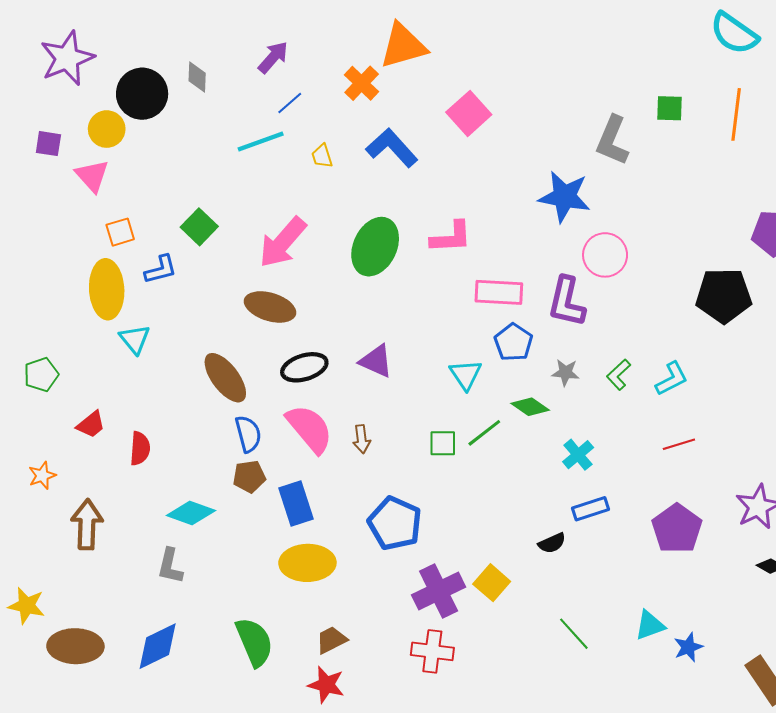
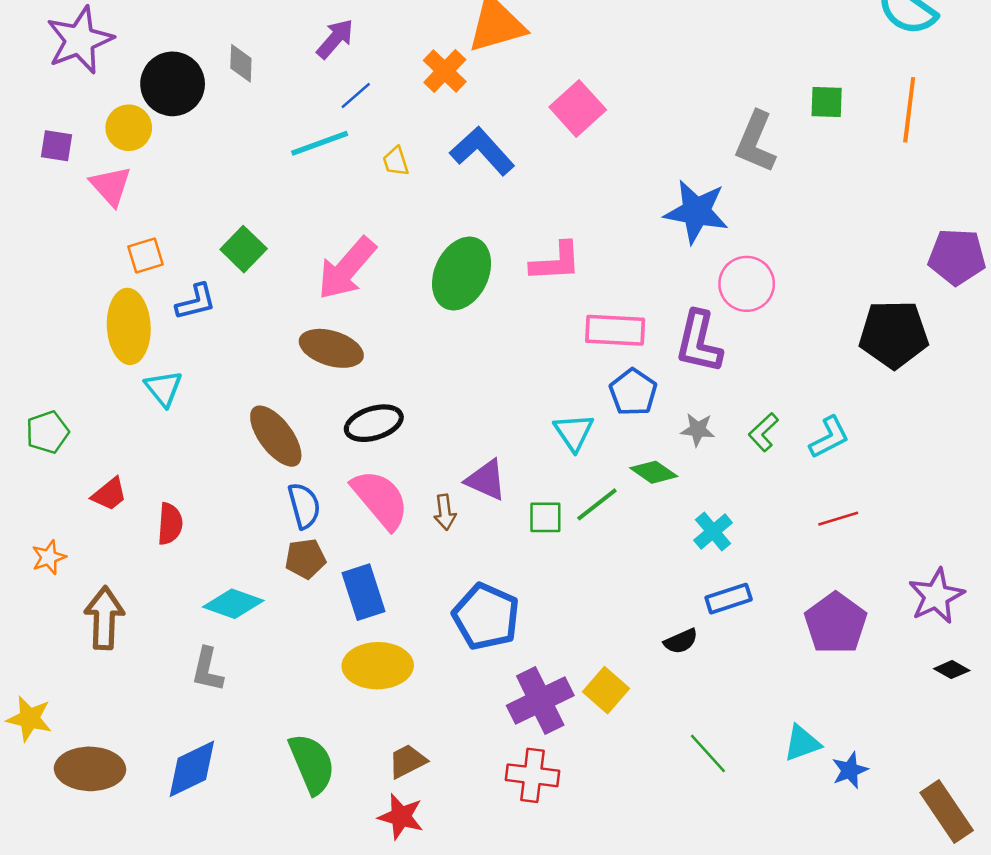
purple triangle: (376, 361) -> (486, 480), moved

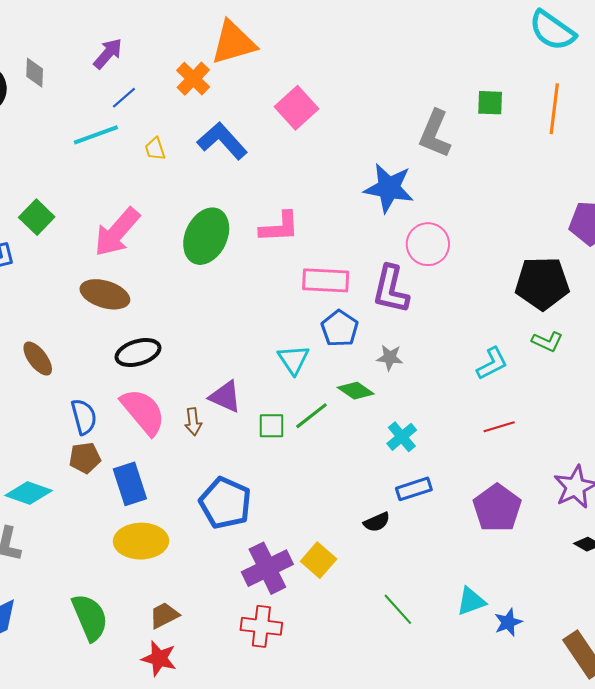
green L-shape: (763, 432) -> (547, 341), moved, turned -112
brown ellipse: (276, 436) -> (38, 359), moved, size x0.7

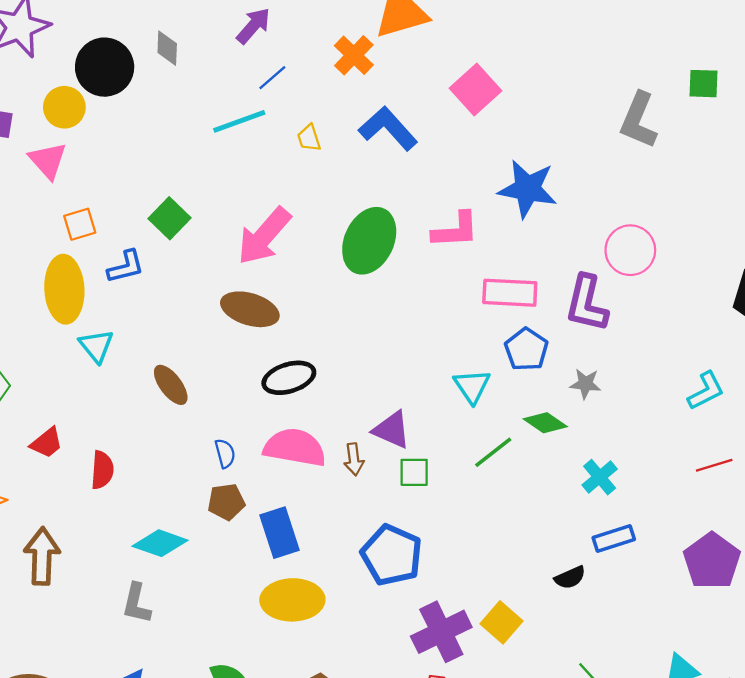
blue star: (389, 188) -> (528, 189), moved
pink semicircle: (143, 412) -> (295, 448), turned -40
blue semicircle: (84, 417) -> (225, 453), size x0.7
green square: (271, 426) -> (414, 472), moved

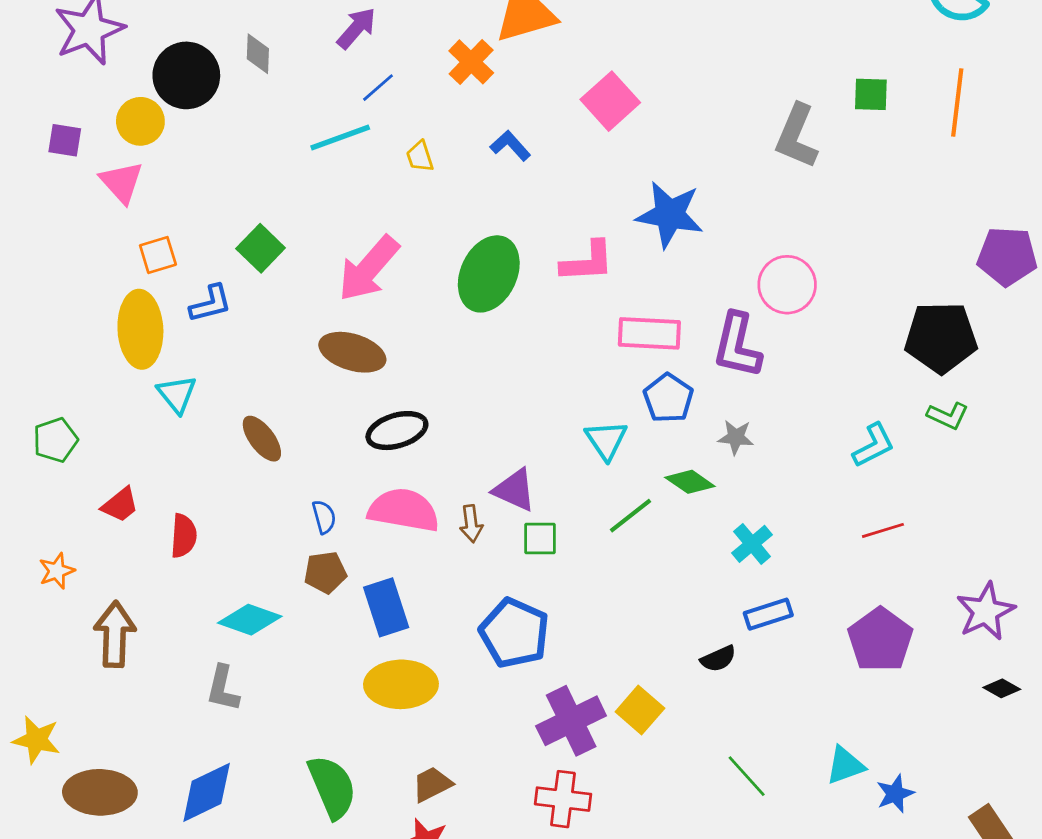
blue L-shape: (388, 129) -> (510, 146), size x0.6

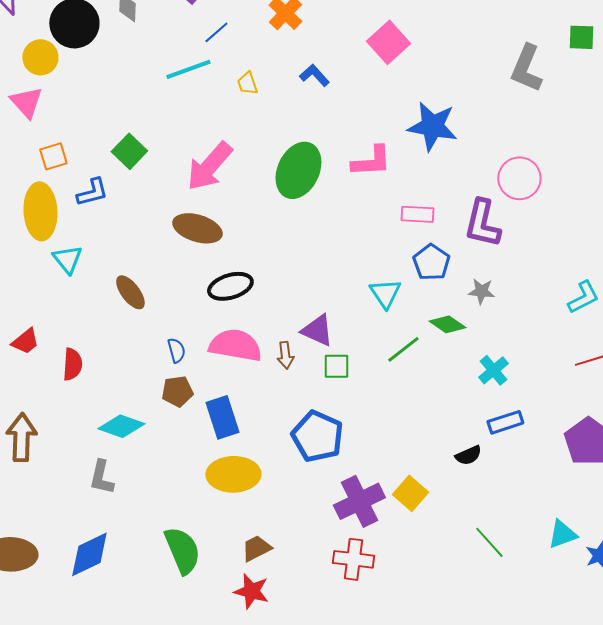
pink rectangle: (649, 333) -> (417, 214), size x0.7

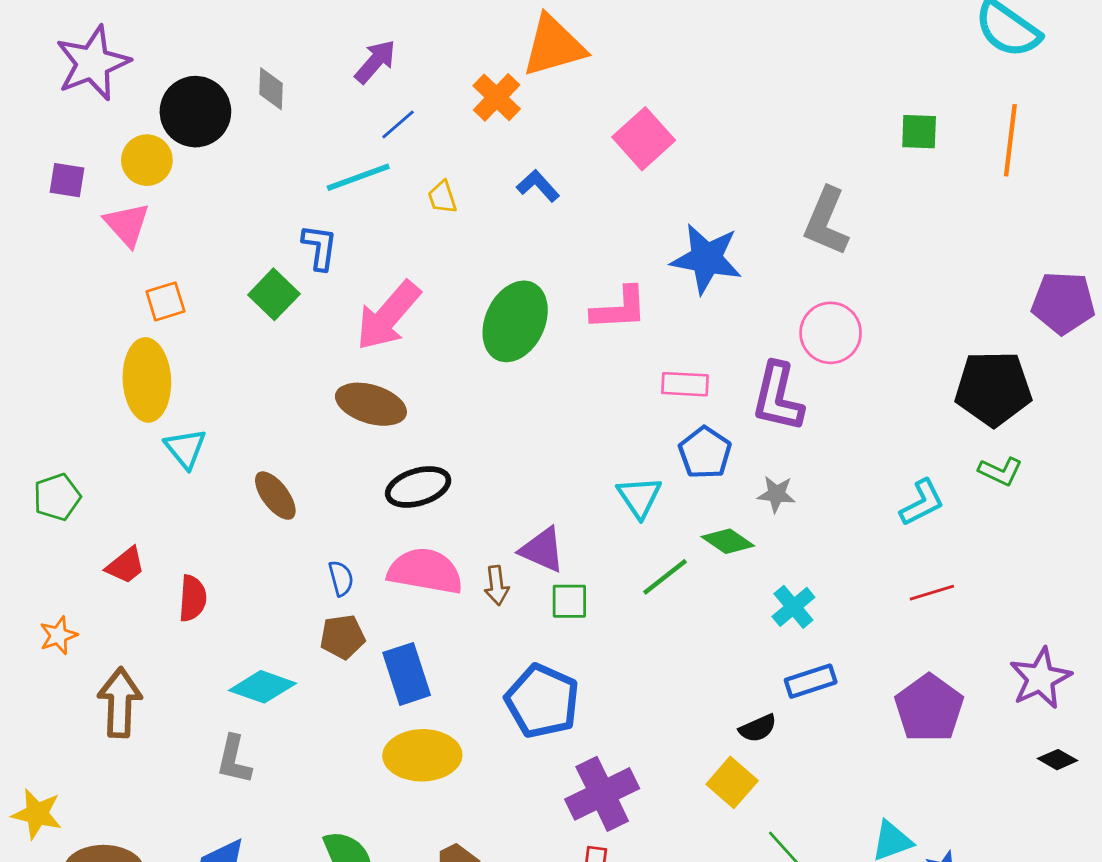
gray L-shape: (526, 68) -> (826, 222), moved
blue L-shape: (92, 192) -> (320, 247), moved, turned -68
yellow square: (410, 493) -> (732, 782), moved

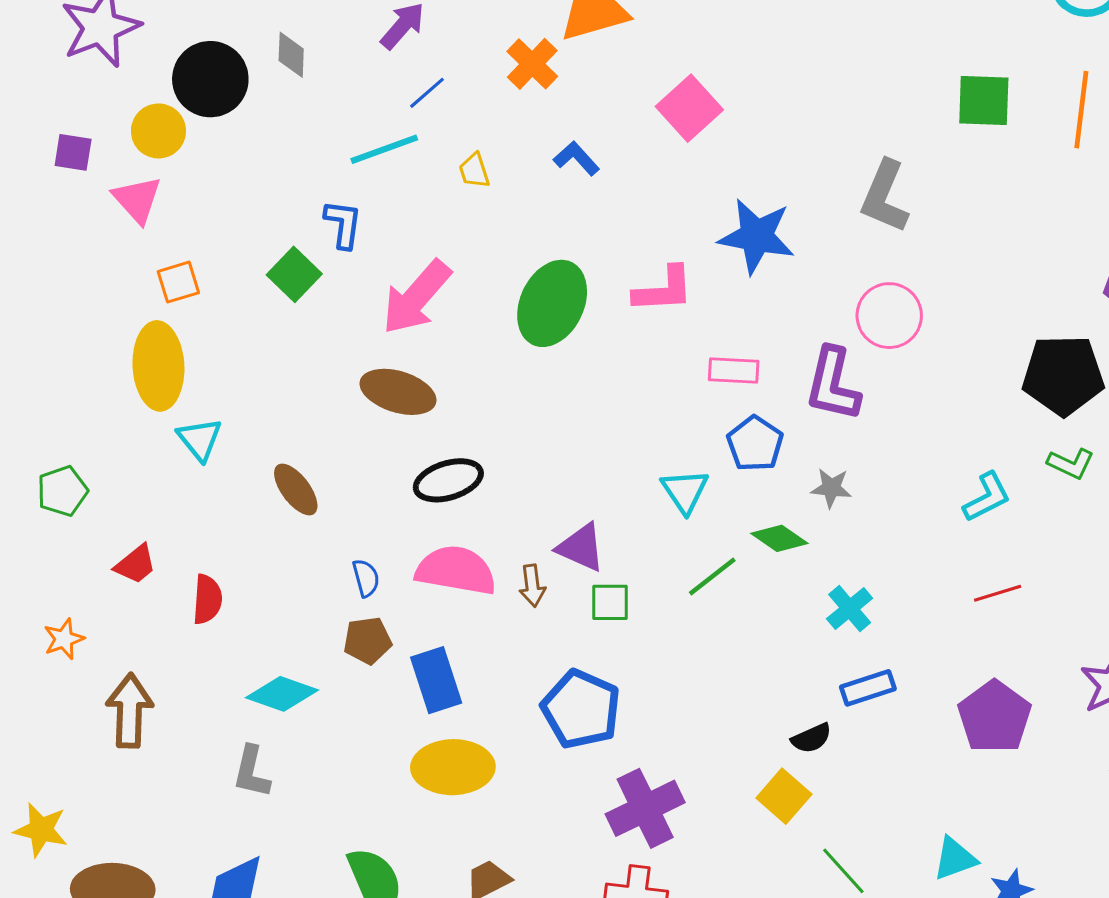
green square: (919, 132) -> (984, 100), size x1.4

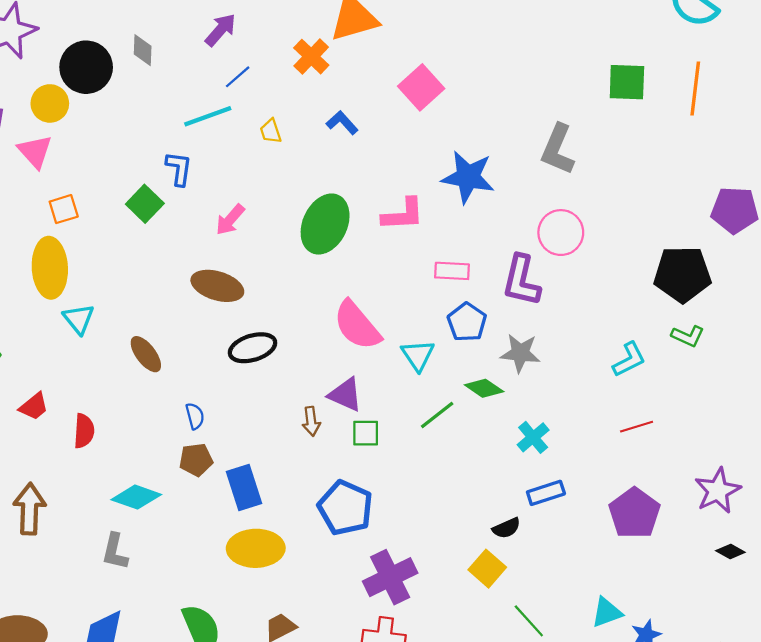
pink arrow: (416, 297) -> (230, 220), size x0.6
gray star: (831, 488) -> (520, 353), size x1.4
pink semicircle: (456, 570) -> (357, 325), moved, turned -140

